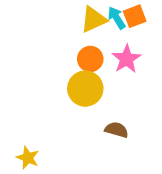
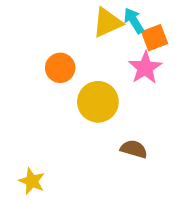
orange square: (135, 16) -> (155, 38), moved
orange circle: (90, 59) -> (60, 68), moved

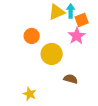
cyan arrow: (134, 21) -> (71, 11), turned 32
yellow star: (32, 181) -> (30, 94), moved

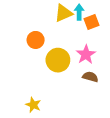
pink star: (77, 36) -> (86, 54), moved
brown semicircle: (71, 79) -> (90, 77), moved

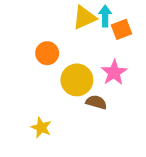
brown semicircle: (90, 77) -> (96, 102), moved
yellow star: (33, 105) -> (41, 128), moved

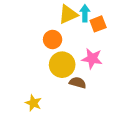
orange circle: (47, 53) -> (53, 40), moved
pink star: (114, 72) -> (92, 59), turned -30

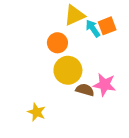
cyan arrow: (85, 13) -> (93, 28), moved, turned -35
pink star: (92, 59) -> (105, 85), moved

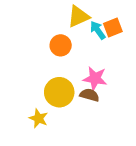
yellow circle: (68, 70) -> (59, 92), moved
pink star: (105, 85) -> (95, 78), moved

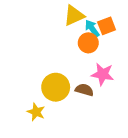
orange circle: (61, 45) -> (88, 43), moved
pink star: (95, 78) -> (103, 74), moved

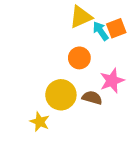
orange circle: (88, 43) -> (79, 58), moved
pink star: (103, 74) -> (112, 81), turned -30

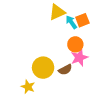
orange circle: (79, 58) -> (75, 44), moved
brown semicircle: (92, 98) -> (65, 70), turned 136

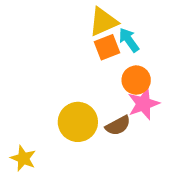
orange square: (82, 20) -> (107, 47), moved
yellow star: (28, 87) -> (23, 158), moved

